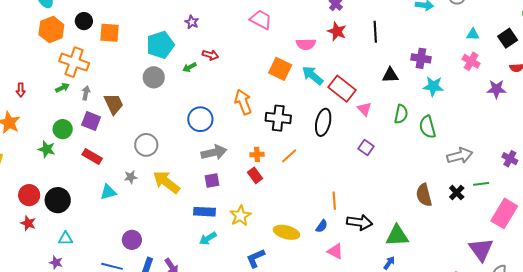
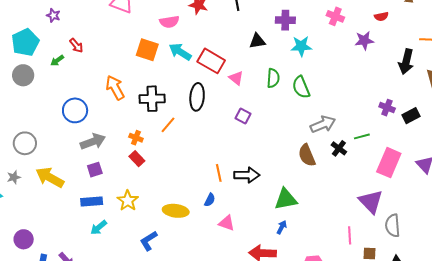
red arrow: (210, 55) -> (76, 45), turned 42
orange cross: (257, 154) -> (136, 138), turned 32
orange line: (289, 156) -> (168, 125), moved
gray arrow: (460, 156) -> (323, 124), moved
black arrow: (360, 222) -> (247, 175), moved

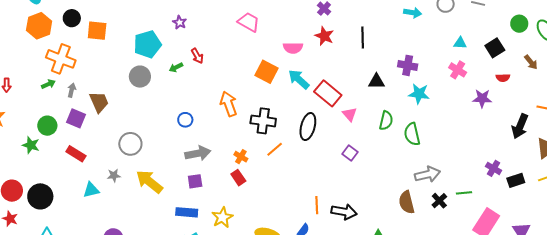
blue circle: (75, 110) -> (185, 120), size x0.6

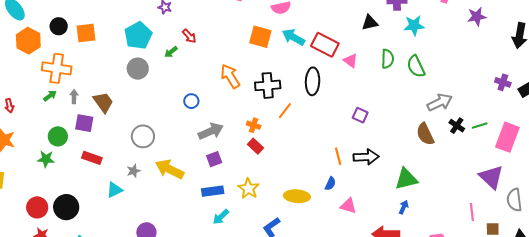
purple square: (350, 153) -> (360, 115), moved
green line: (464, 193) -> (480, 126), moved

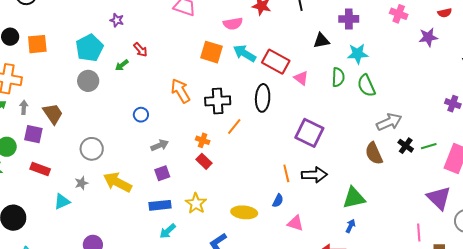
cyan star: (414, 26) -> (358, 54), moved
purple square: (360, 115) -> (309, 133), size x1.8
gray arrow: (211, 131) -> (160, 145), size x0.7

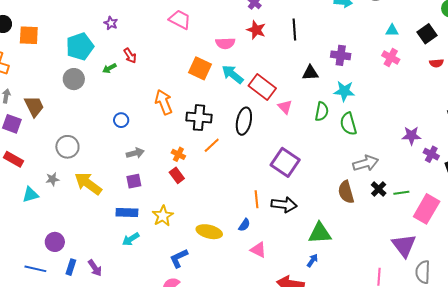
purple star: (428, 37) -> (411, 136), moved

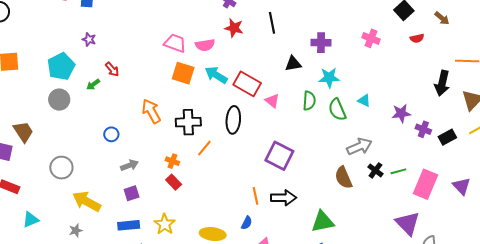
pink trapezoid: (180, 20) -> (175, 43), moved
cyan triangle: (392, 30) -> (364, 100), moved, turned 32
gray star: (52, 179) -> (76, 230), moved

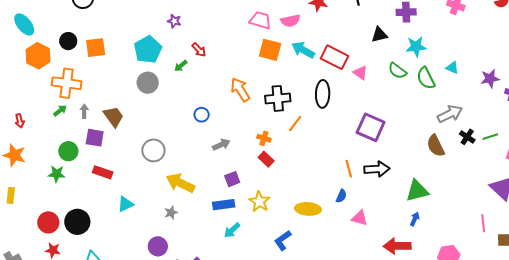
green semicircle: (309, 101) -> (397, 71), turned 126
purple square: (132, 193) -> (232, 179), moved

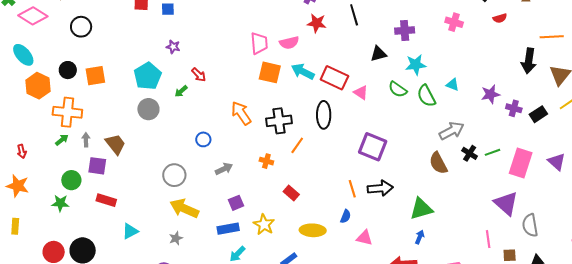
pink trapezoid: (260, 20) -> (259, 43), turned 70
gray circle: (153, 150) -> (174, 175), moved
red rectangle: (266, 159) -> (291, 193), moved

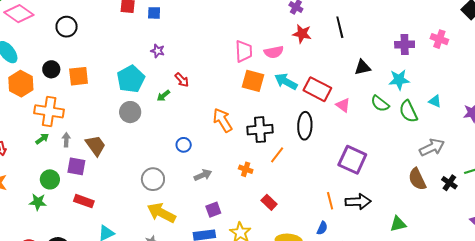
purple cross: (405, 31) -> (405, 44), moved
black cross: (470, 153) -> (449, 183), moved
green triangle: (421, 209) -> (398, 224), size x0.7

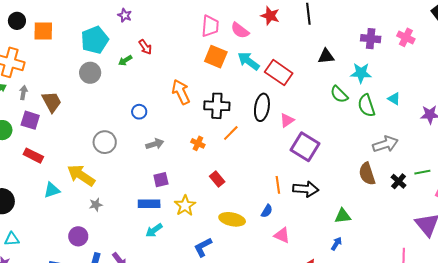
pink semicircle: (274, 52) -> (240, 30), turned 42
pink triangle: (343, 105) -> (287, 120), moved, turned 42
yellow arrow: (161, 213) -> (81, 175), moved

